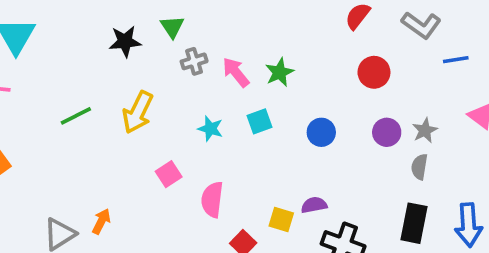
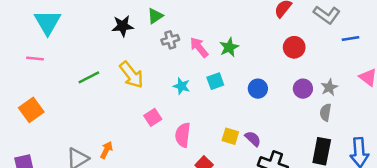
green triangle: (172, 27) -> (155, 16), turned 30
yellow arrow: (138, 112) -> (131, 75), turned -64
purple semicircle: (314, 205) -> (253, 139), turned 54
yellow square: (281, 220) -> (230, 136), moved

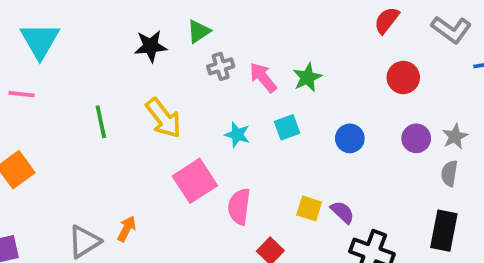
green line: (89, 77) -> (101, 122), turned -75
pink square: (153, 117) -> (195, 181), size x1.6

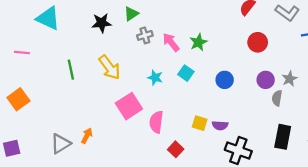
cyan triangle: (40, 41) -> (48, 18), moved, turned -35
cyan square: (287, 127) -> (186, 73), turned -35
gray semicircle: (449, 173) -> (277, 98), moved
purple semicircle: (342, 212) -> (220, 125), turned 140

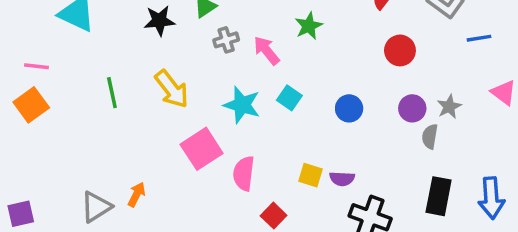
green star: (198, 42) -> (309, 26), moved
cyan star: (155, 78) -> (242, 105), size x1.5
orange square: (18, 99) -> (31, 105), moved

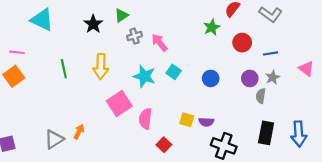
black star: (159, 21) -> (93, 24), turned -30
green star: (309, 26) -> (212, 27), moved
blue line: (479, 38) -> (270, 53), moved
yellow arrow: (172, 89) -> (101, 66), turned 40

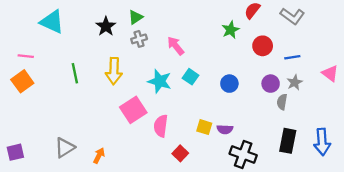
gray cross: (135, 36) -> (139, 39), moved
orange arrow: (79, 132) -> (99, 156), moved

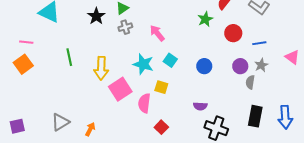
yellow arrow: (114, 71) -> (101, 68), moved
yellow square: (204, 127) -> (161, 87), moved

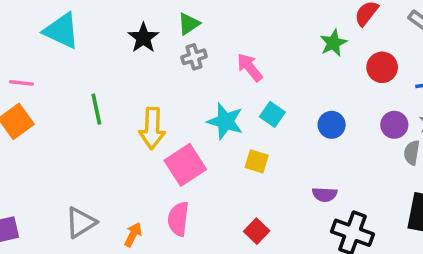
pink semicircle: (144, 103) -> (178, 219), moved

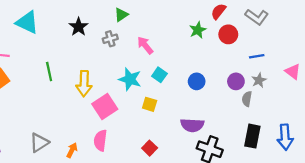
green triangle: (189, 24) -> (121, 15), moved
red circle: (382, 67) -> (228, 34), moved
purple semicircle: (325, 195) -> (192, 125), size x1.5

